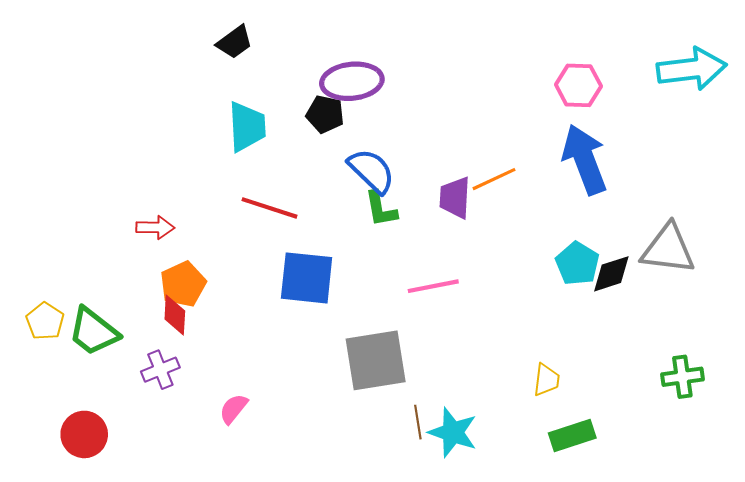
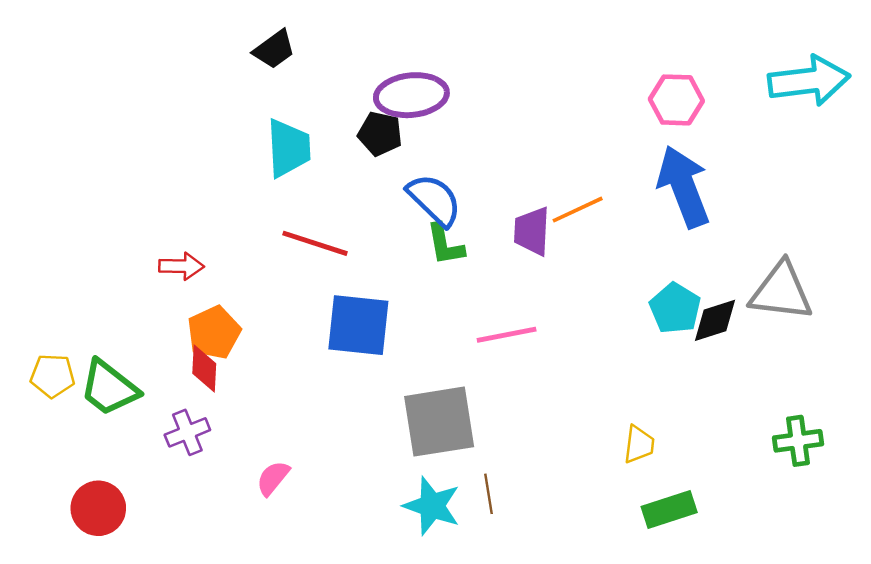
yellow pentagon: (45, 321) -> (53, 376), turned -30
cyan star: (453, 432) -> (432, 506), moved

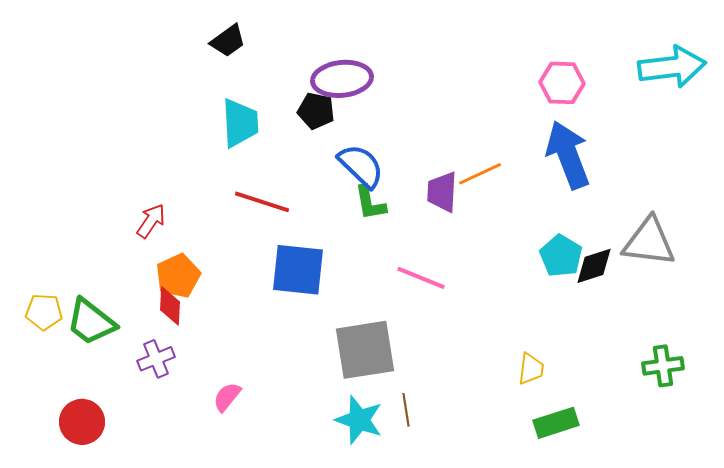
red arrow: (181, 266) -> (151, 221), turned -57
pink line: (507, 335) -> (421, 278), turned 33

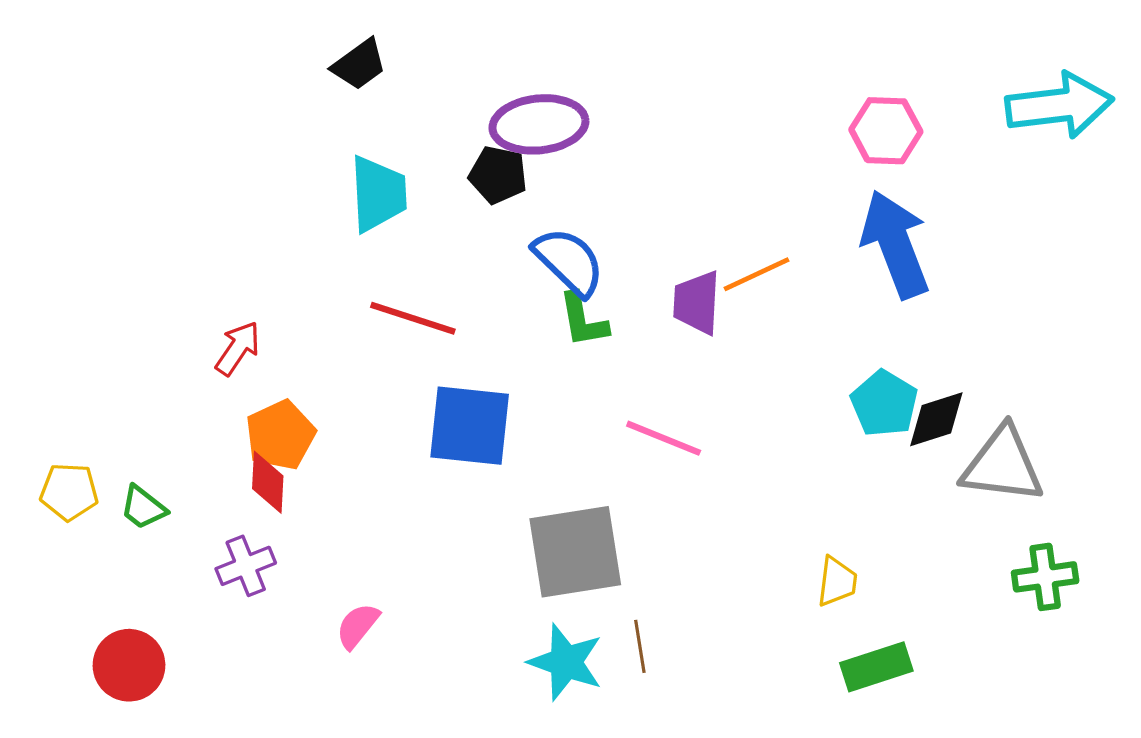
gray triangle: (649, 242) -> (1003, 465), moved
green trapezoid: (91, 322) -> (143, 508), size x0.6

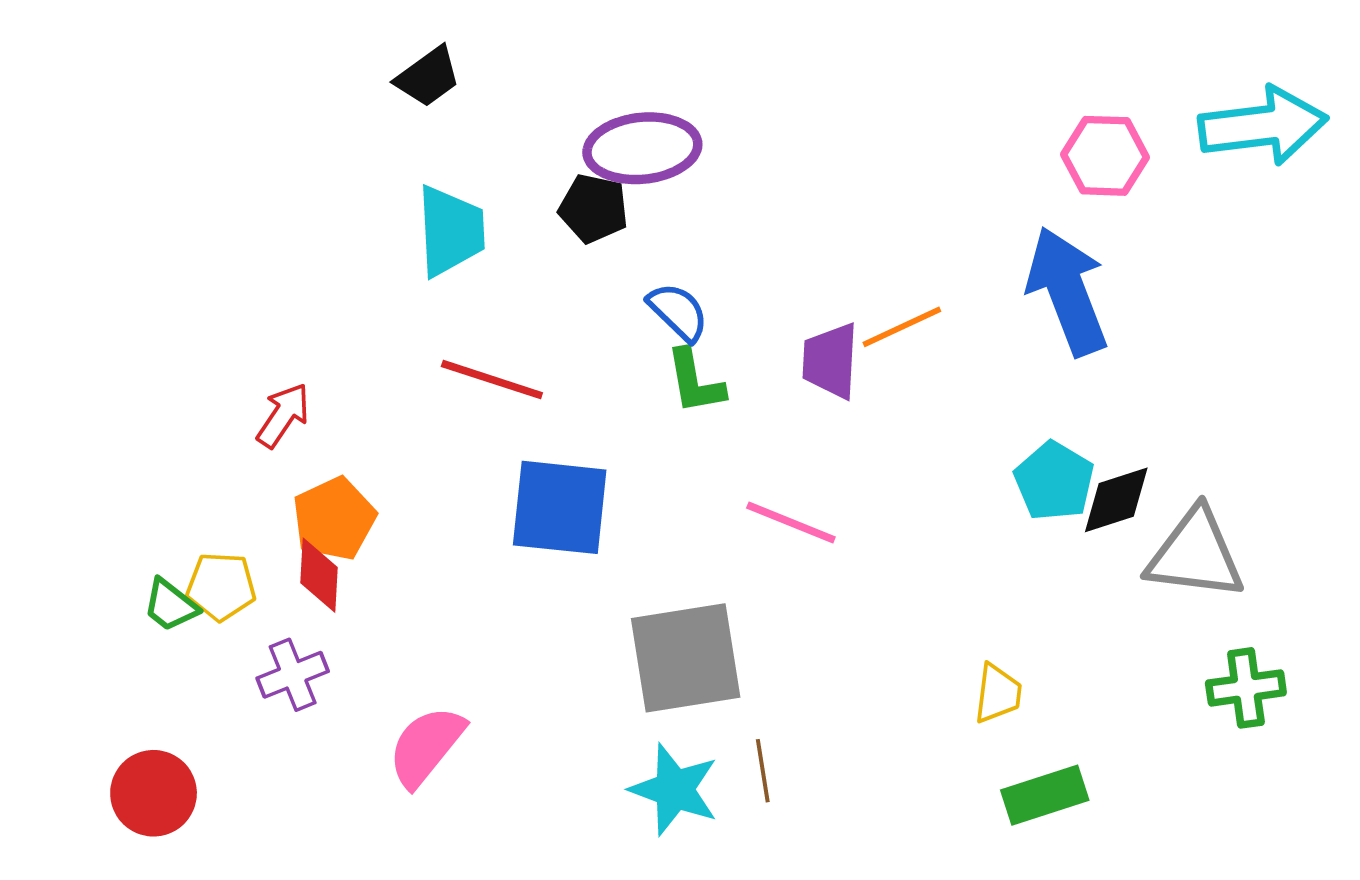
pink hexagon: (886, 131) -> (1105, 156), moved
blue semicircle: (569, 262) -> (678, 312), size x0.7
yellow pentagon: (69, 492) -> (221, 586), moved
pink semicircle: (358, 626) -> (426, 746), size x1.5

